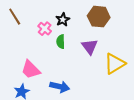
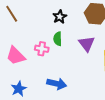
pink cross: (45, 29) -> (42, 49), moved, turned -32
pink trapezoid: (31, 70) -> (16, 56), moved

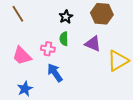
purple triangle: (87, 44) -> (93, 44), turned -30
blue arrow: (57, 84) -> (55, 73), moved, turned -138

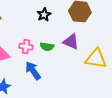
green semicircle: (64, 39) -> (47, 47), moved, turned -80
yellow triangle: (118, 61) -> (96, 59), turned 40

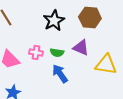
black star: (44, 15) -> (54, 21), size x1.5
blue arrow: (33, 71) -> (60, 74), moved

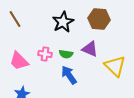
yellow triangle: (106, 65) -> (115, 66), turned 35

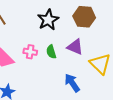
green semicircle: (66, 54) -> (51, 52), turned 64
blue arrow: (69, 75) -> (72, 83), moved

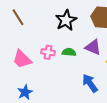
green semicircle: (51, 52) -> (69, 52), turned 112

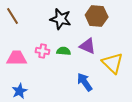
black star: (66, 20) -> (61, 19), turned -30
pink trapezoid: (22, 59) -> (17, 58), turned 135

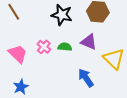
pink cross: (43, 51) -> (44, 47), turned 32
pink trapezoid: (17, 58) -> (18, 54), turned 45

